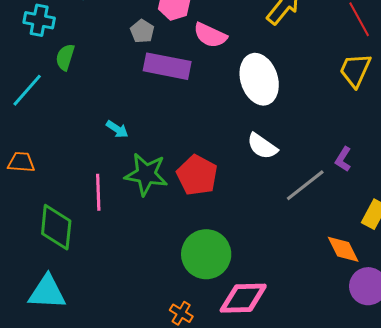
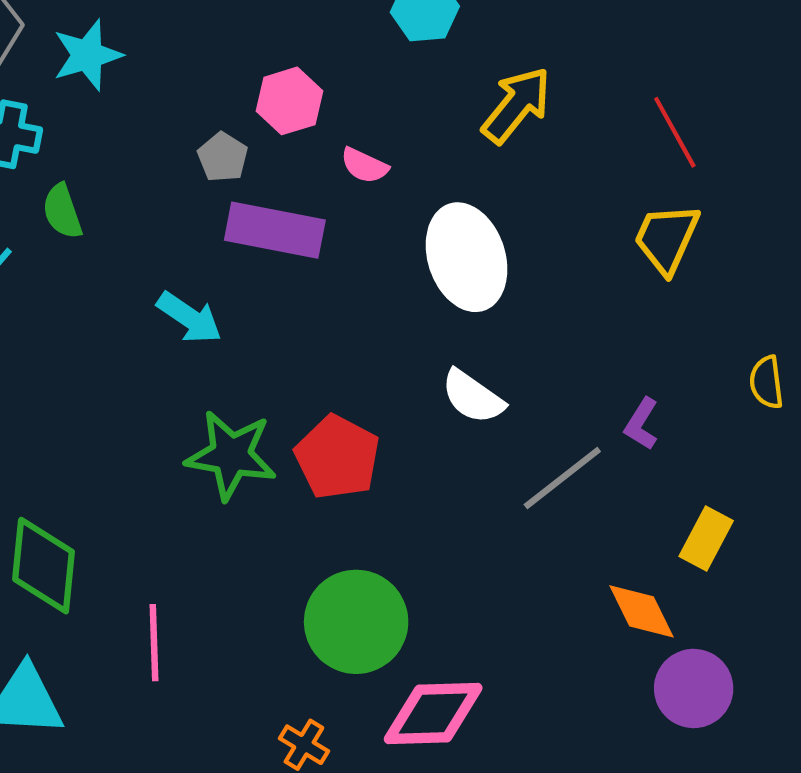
pink semicircle: (210, 35) -> (364, 166), size x0.7
green semicircle: (65, 57) -> (62, 211), turned -36
cyan arrow: (117, 129) -> (189, 318), moved, size x1.4
pink line: (98, 192) -> (154, 643), moved

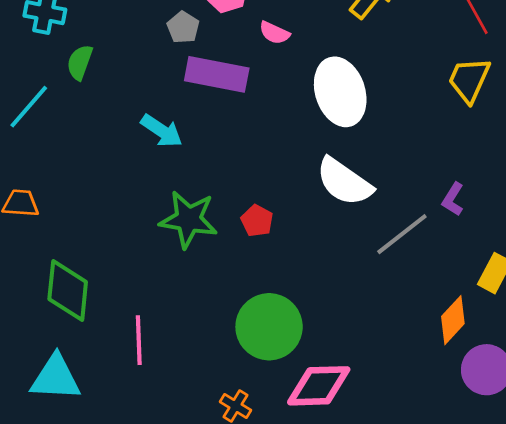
green semicircle: (62, 211) -> (80, 62), turned 39
white semicircle: (473, 397) -> (344, 182), size x1.4
red pentagon: (337, 457) -> (257, 221), size x0.6
orange diamond: (642, 611) -> (453, 320), turned 69

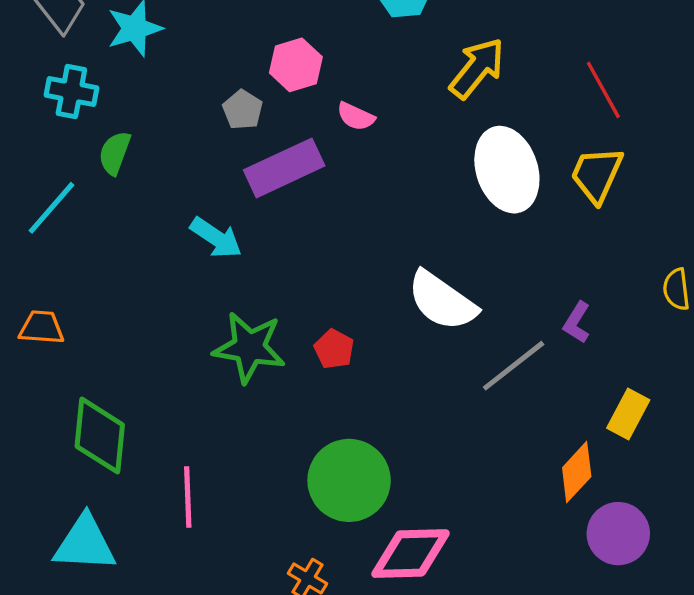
purple rectangle: (217, 74) -> (284, 168), turned -36
white ellipse: (340, 92) -> (507, 170), moved

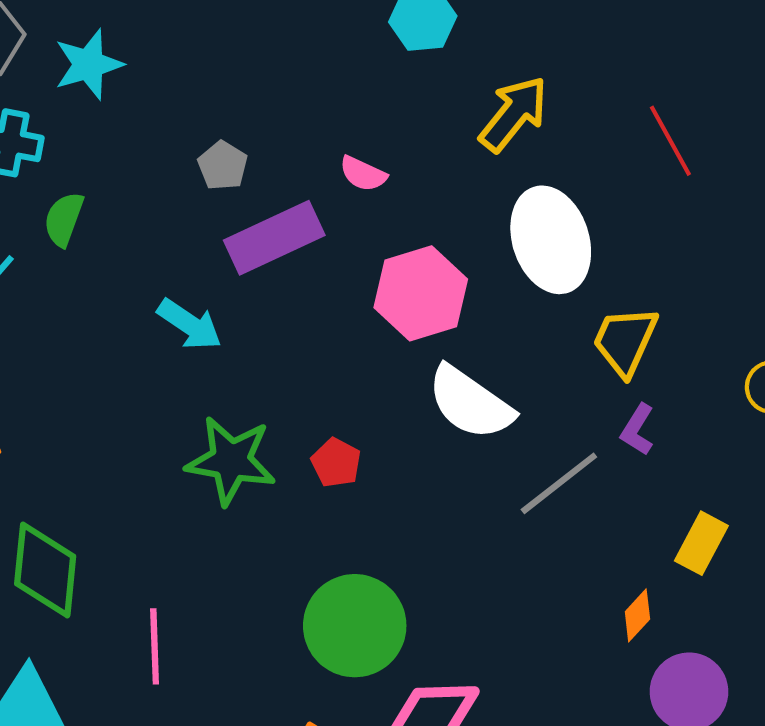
pink hexagon: (296, 65) -> (421, 293), moved, size x1.4
yellow trapezoid: (597, 175) -> (625, 341), moved
orange diamond: (577, 472) -> (637, 615), size x0.7

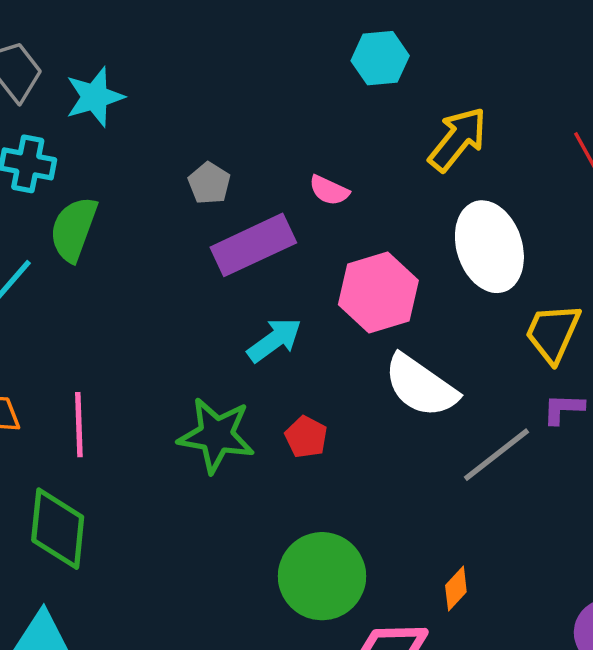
green semicircle: (64, 219) -> (74, 229), size x1.4
cyan arrow: (190, 324) -> (274, 340), moved, turned -70
purple L-shape: (637, 430) -> (563, 409), turned 60
orange diamond: (637, 615) -> (456, 589), moved
pink line: (155, 646) -> (79, 425), moved

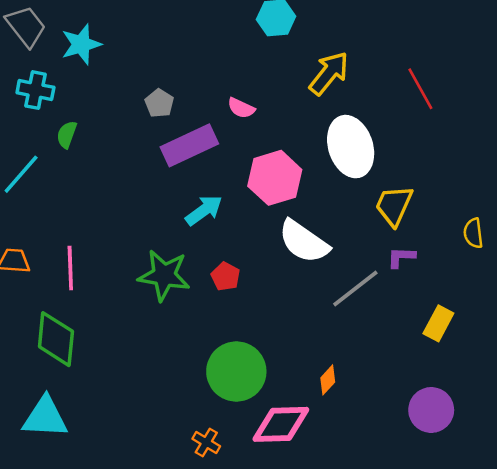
green semicircle: (74, 229) -> (67, 135), size x0.6

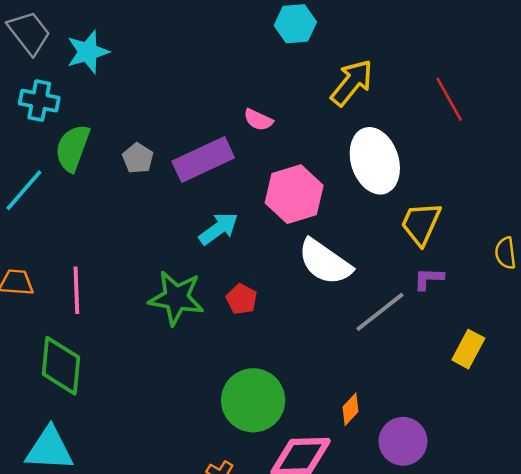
gray pentagon: (159, 103) -> (138, 158), moved
green semicircle: (67, 135) -> (73, 148), size x1.6
purple circle: (431, 410) -> (403, 441), moved

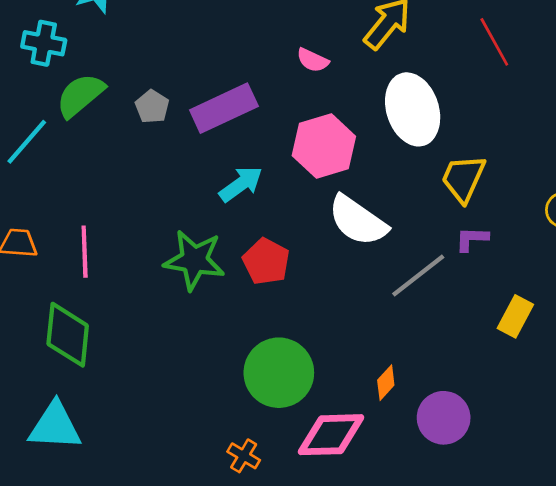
pink semicircle: (258, 120) -> (313, 60), moved
green semicircle: (73, 148) -> (80, 95), turned 30
red pentagon: (242, 299) -> (266, 262), size x1.4

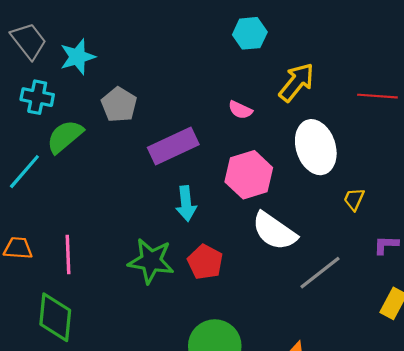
red line: (494, 42) -> (377, 96), turned -57
gray pentagon: (152, 107) -> (119, 105), moved, size x1.4
yellow trapezoid: (463, 178) -> (354, 199), size x0.6
cyan arrow: (241, 184) -> (186, 203), turned 120
purple L-shape: (472, 239) -> (386, 245), moved

